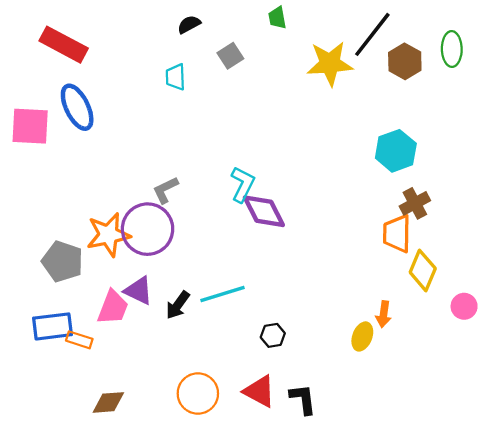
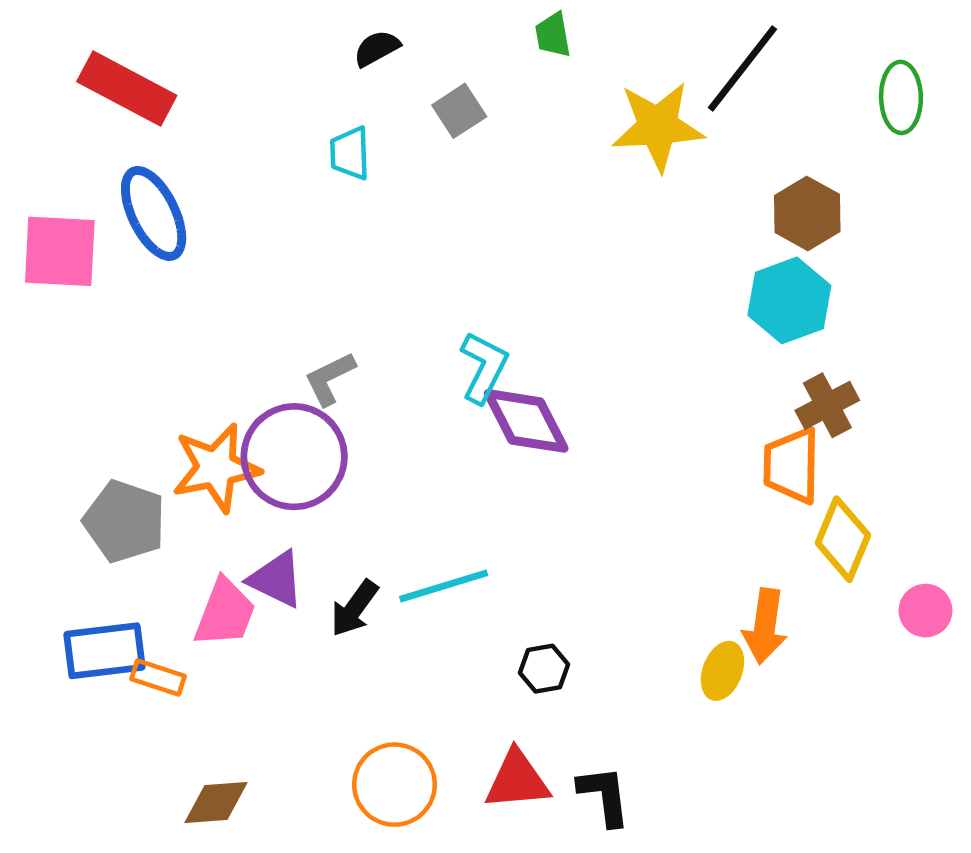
brown hexagon: (405, 61) -> (807, 213), moved
orange arrow: (384, 314) -> (765, 626), size x1.4
red triangle: (259, 391) -> (517, 780), turned -33

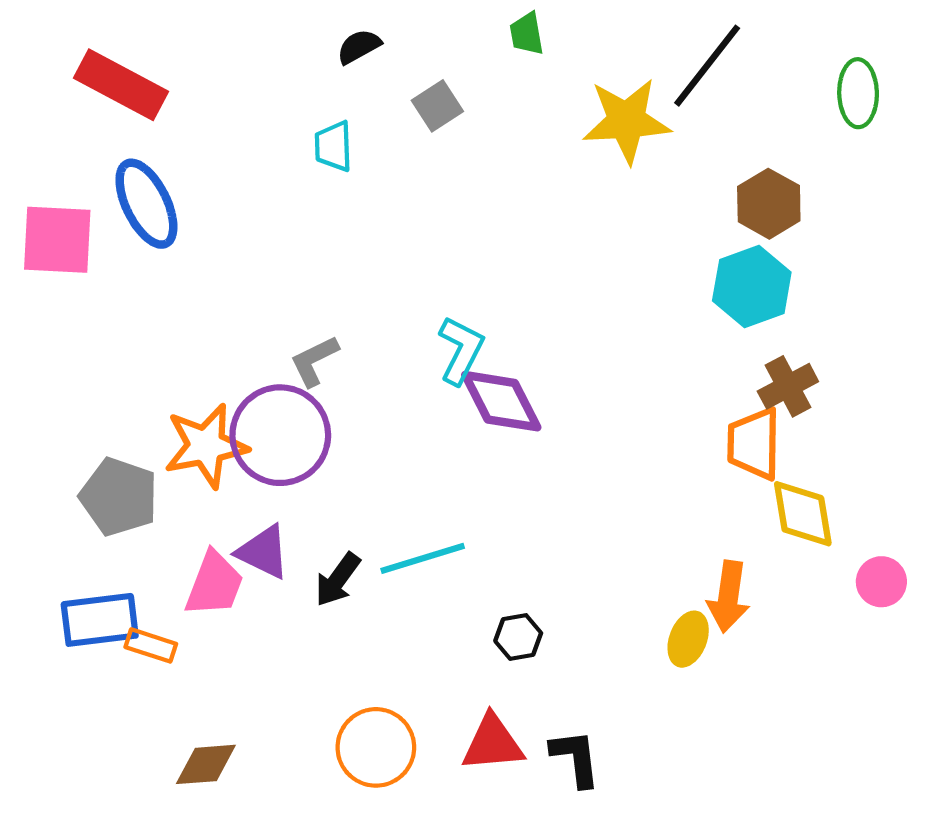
yellow diamond: (843, 539) -> (803, 514), turned -32

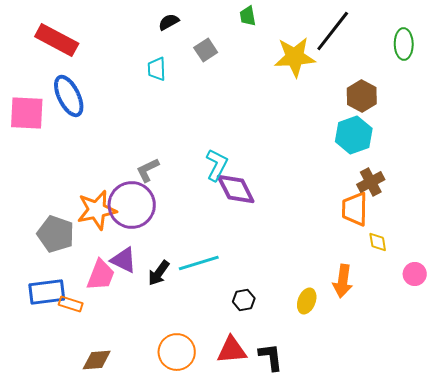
yellow diamond: (803, 514) -> (378, 242), size x0.6
yellow ellipse: (688, 639) -> (307, 301), moved

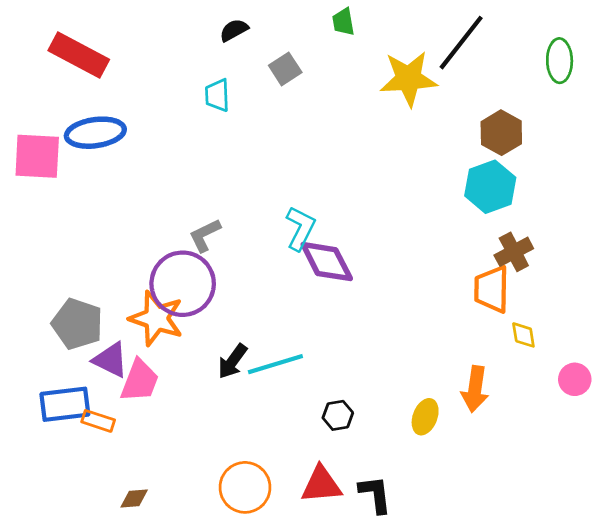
blue ellipse: (69, 96) -> (95, 133), turned -72
orange star: (97, 210) -> (156, 318), moved, turned 30
purple triangle: (124, 260) -> (111, 360), moved
black arrow: (159, 273) -> (233, 361), moved
brown diamond: (97, 360) -> (134, 498), size x0.7

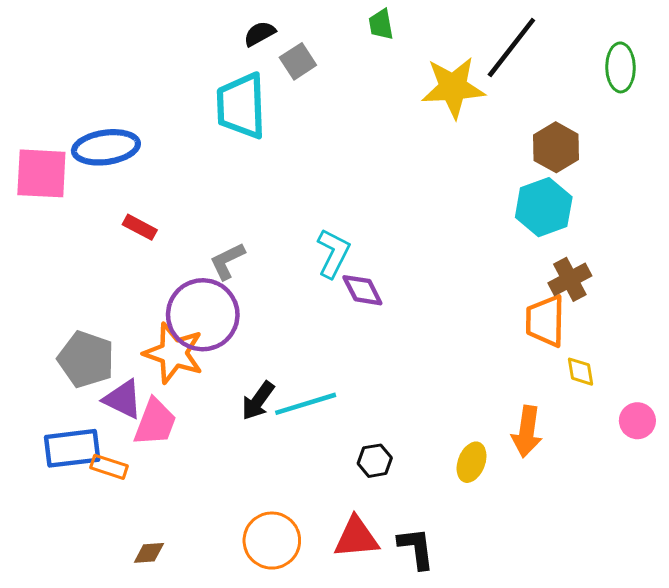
red rectangle: (79, 55) -> (140, 227), moved, size x0.5
gray square: (285, 69) -> (298, 61), moved
cyan trapezoid: (217, 95) -> (241, 106), size x1.8
purple diamond: (327, 262) -> (362, 290), size x0.7

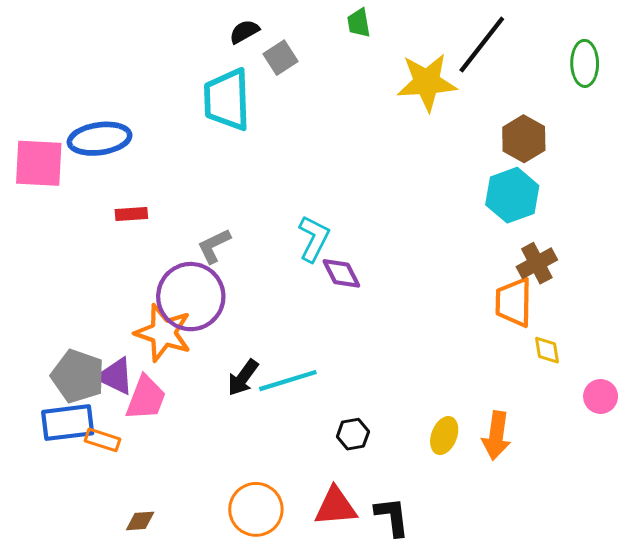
red rectangle: (140, 227) -> (131, 214), turned -32
gray pentagon: (86, 359) -> (78, 376), moved
orange arrow: (527, 431) -> (496, 436), moved

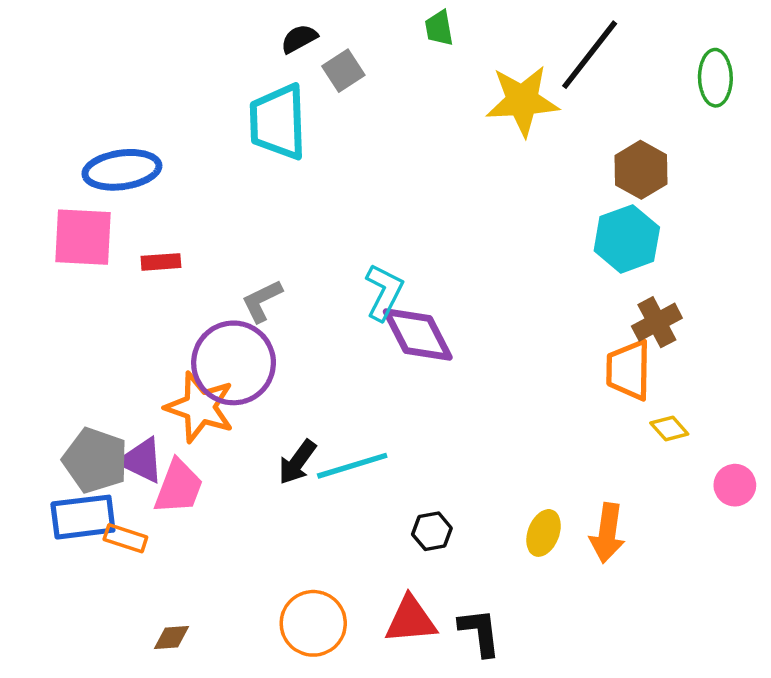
pink square: (39, 163) -> (83, 237), moved
purple diamond: (341, 273) -> (418, 335), size x1.5
yellow diamond: (547, 350) -> (669, 428), turned -32

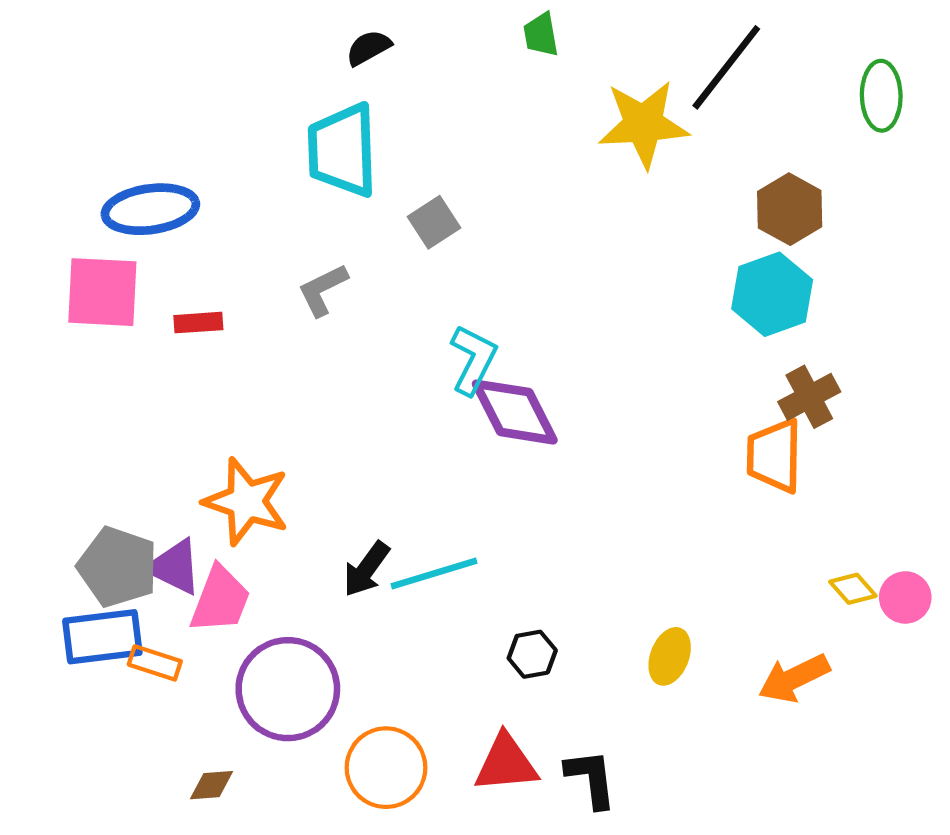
gray square: (343, 71) -> (434, 222), moved
gray L-shape: (262, 301) -> (323, 290), moved
purple circle: (234, 363) -> (288, 689), moved
yellow diamond: (669, 428) -> (853, 589), moved
orange arrow: (607, 533) -> (794, 678), moved, turned 56

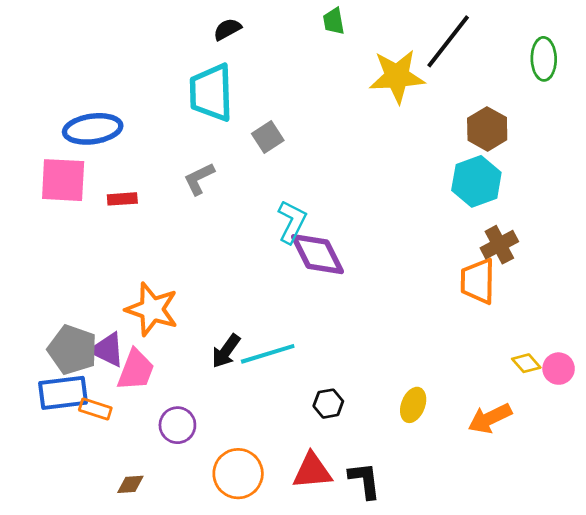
purple circle: (288, 689) -> (177, 425), size x0.6

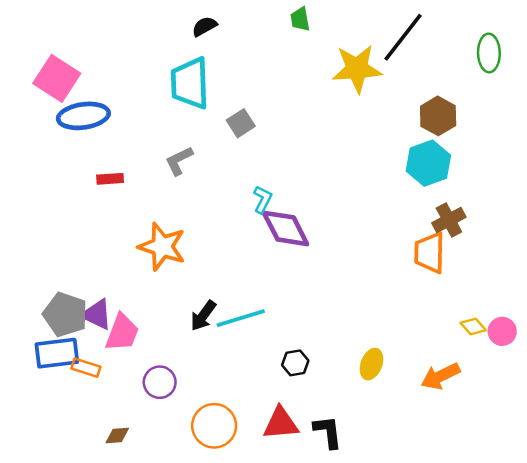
pink square: (63, 180) -> (57, 78), moved, turned 30
cyan L-shape: (292, 222) -> (263, 199), size x0.7
orange star: (152, 309) -> (162, 247), moved

